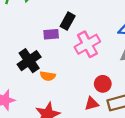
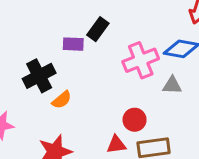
pink cross: (87, 44) -> (141, 60), moved
orange semicircle: (48, 76) -> (62, 100), turned -56

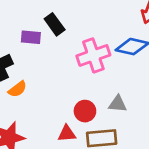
black rectangle: (98, 29) -> (55, 24), turned -75
gray triangle: (172, 85) -> (118, 104), moved

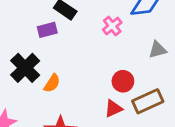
pink cross: (93, 55) -> (112, 26), size x0.6
gray triangle: (118, 104) -> (158, 50), moved

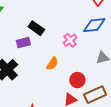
orange semicircle: (52, 83) -> (52, 64), moved

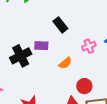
purple rectangle: (23, 43) -> (41, 46), moved

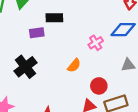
black rectangle: (60, 25) -> (54, 18), moved, turned -42
purple rectangle: (41, 46) -> (37, 33), moved

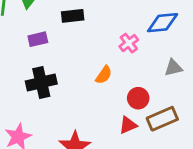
purple rectangle: (37, 33) -> (38, 39), moved
black cross: (25, 67) -> (41, 82), turned 30

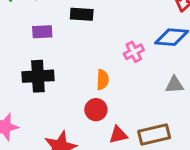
orange semicircle: (104, 75) -> (103, 80), turned -42
red circle: (138, 98) -> (96, 110), moved

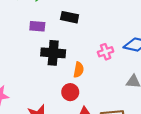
black cross: (38, 76) -> (53, 53), moved

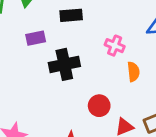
pink cross: (106, 52) -> (115, 46), moved, turned -32
orange semicircle: (79, 70) -> (133, 72), moved

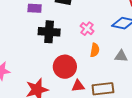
red circle: (99, 106) -> (65, 67), size x1.5

